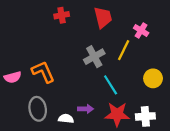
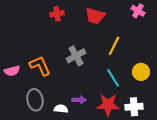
red trapezoid: (103, 17) -> (95, 16), turned 120
pink cross: (141, 30) -> (138, 11), moved
gray cross: (94, 57) -> (76, 56), moved
cyan line: (111, 85) -> (113, 78), moved

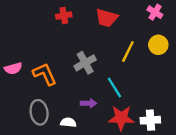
pink semicircle: (12, 71) -> (13, 68), moved
yellow circle: (141, 72) -> (158, 45), moved
cyan line: (113, 78) -> (114, 88), moved
purple arrow: (79, 100) -> (89, 103), moved

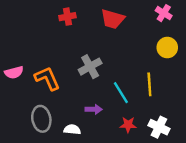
yellow line: (128, 52) -> (149, 84), moved, turned -30
red star: (121, 118) -> (128, 125), size x0.6
white cross: (150, 120) -> (159, 127), turned 30

